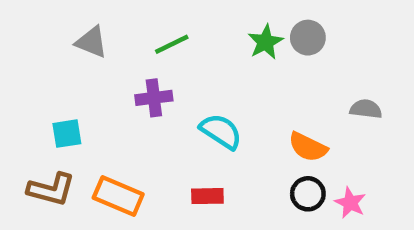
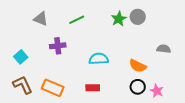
purple cross: (154, 98) -> (58, 46), moved
cyan semicircle: (221, 131) -> (99, 59), turned -36
cyan square: (67, 134) -> (21, 57), moved, turned -32
brown L-shape: (51, 189) -> (23, 85), turned -130

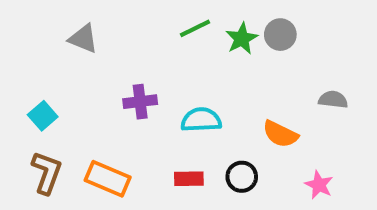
green line: (77, 20) -> (195, 28), moved
purple cross: (58, 46) -> (140, 102), moved
brown L-shape: (23, 85) -> (47, 173), turned 45
black circle: (138, 87) -> (242, 177), moved

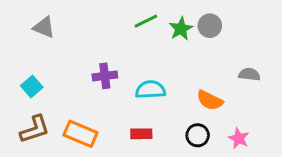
gray triangle: (83, 39) -> (44, 27), moved
brown L-shape: (47, 173) -> (35, 129), turned 52
black circle: (242, 177) -> (198, 135), moved

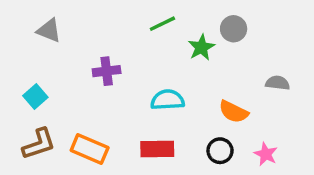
green star: (181, 29) -> (201, 47), moved
purple cross: (105, 76) -> (107, 71), moved
red rectangle: (141, 134) -> (157, 149), size x1.4

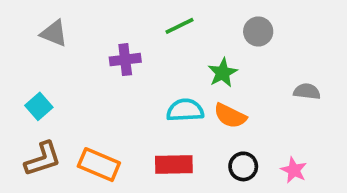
green star: (201, 47) -> (223, 73), moved
purple cross: (107, 71) -> (125, 60), moved
orange semicircle: (234, 112) -> (230, 116), moved

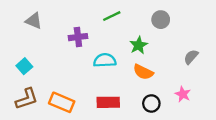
gray semicircle: (307, 91) -> (191, 57), turned -56
cyan semicircle: (185, 110) -> (105, 60), moved
pink star: (294, 170) -> (183, 94), moved

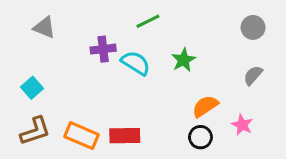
gray circle: (161, 20) -> (253, 27), moved
cyan semicircle: (105, 60) -> (136, 63), moved, turned 35
orange semicircle: (143, 72) -> (205, 106), moved, turned 120
red rectangle: (108, 102) -> (125, 136), moved

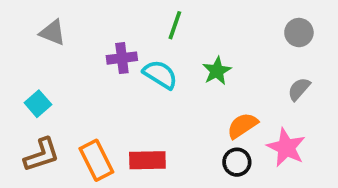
green line: (148, 21) -> (175, 25), turned -45
pink star: (242, 125) -> (286, 147), size x1.5
orange rectangle: (82, 136) -> (96, 160), turned 40

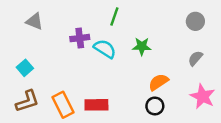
green star: (217, 71) -> (142, 46), turned 30
pink star: (286, 147) -> (203, 96), moved

